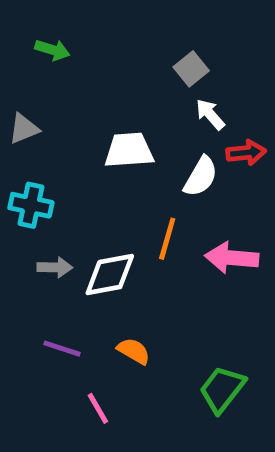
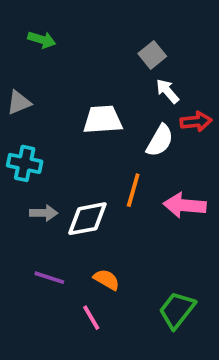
pink line: (98, 408) -> (91, 318), moved

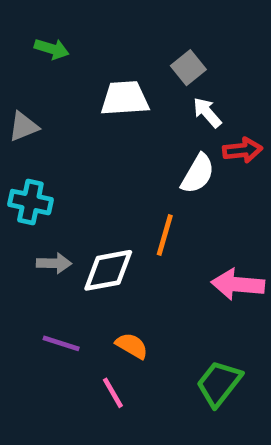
white trapezoid: (103, 120) -> (125, 98), moved
pink arrow: (185, 205) -> (238, 284), moved

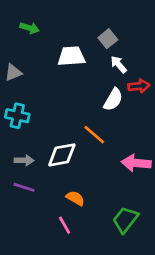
orange line: (165, 235) -> (94, 135), turned -65
gray arrow: (54, 263) -> (24, 160), moved
purple line: (61, 343) -> (24, 187), moved

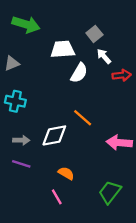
green arrow: (29, 28) -> (26, 24), size x1.6
white semicircle: (113, 100) -> (79, 73), moved

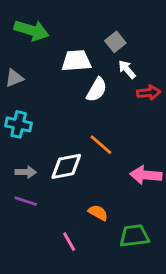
orange semicircle: (66, 173) -> (98, 213), moved
green trapezoid: (110, 192) -> (134, 236), turned 45

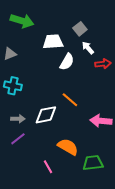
purple line: (26, 201) -> (18, 139), turned -56
orange semicircle: (98, 213) -> (68, 147), size x1.5

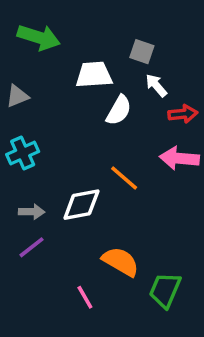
gray square: (80, 29) -> (142, 52), turned -32
cyan cross: (13, 86) -> (23, 153), turned -36
pink arrow: (101, 121) -> (179, 158), moved
green trapezoid: (93, 163) -> (165, 290), turned -60

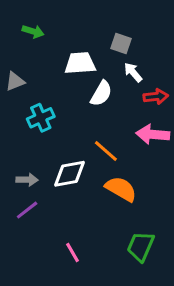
green arrow: (39, 37) -> (33, 31), size x0.6
cyan cross: (23, 153) -> (41, 118), moved
orange semicircle: (121, 262) -> (121, 189), moved

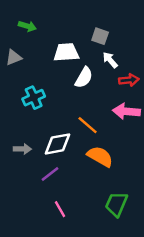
gray triangle: (15, 81) -> (14, 57), moved
purple line: (27, 210) -> (50, 174), moved

